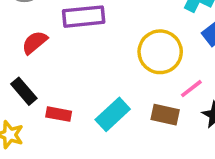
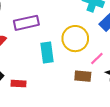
cyan rectangle: (113, 114) -> (47, 52), moved, turned -48

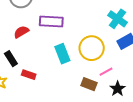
cyan rectangle: (47, 52) -> (62, 54), turned -30

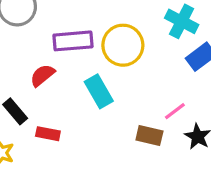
red semicircle: (21, 32) -> (42, 75), moved
yellow circle: (92, 48) -> (123, 45), moved

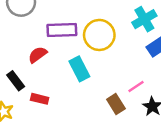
cyan cross: (182, 21) -> (144, 19), turned 30
brown rectangle: (149, 136) -> (116, 104), turned 42

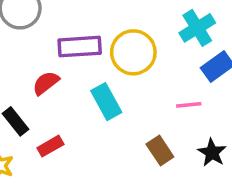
pink line: (136, 87) -> (189, 105), moved, turned 30
red rectangle: (40, 99) -> (50, 146), turned -42

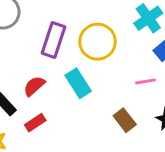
purple rectangle: (80, 47) -> (53, 40), turned -64
red semicircle: (46, 83) -> (34, 86), moved

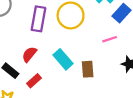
cyan rectangle: (78, 83) -> (63, 59), moved
brown rectangle: (125, 120) -> (88, 69), moved, turned 42

